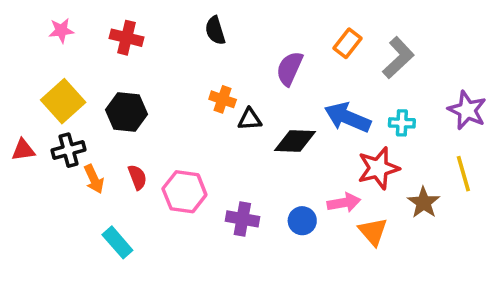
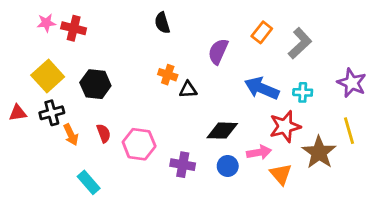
red cross: (126, 38) -> (74, 28), moved
black diamond: (295, 141) -> (222, 131), moved
brown star: (424, 203) -> (319, 152), size x1.4

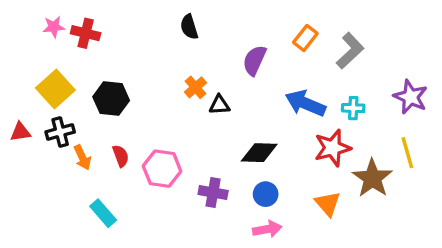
orange cross: (168, 75) -> (196, 87), turned 30
pink arrow: (259, 152) -> (267, 229), moved

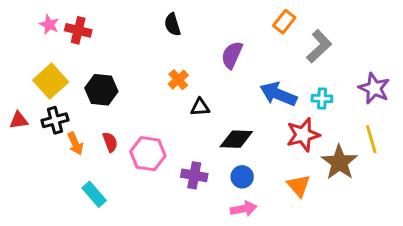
pink star: (54, 27) -> (49, 25), turned 30
orange rectangle: (305, 38) -> (284, 22), moved
black triangle: (219, 105) -> (200, 107), moved

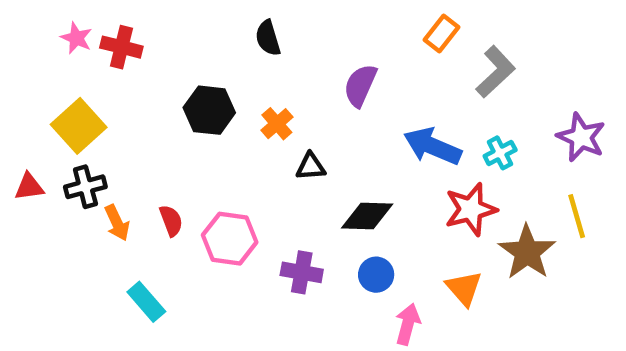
black hexagon: (101, 90) -> (209, 110), moved
cyan cross: (322, 98) -> (500, 153), turned -30
pink arrow: (244, 209) -> (408, 324), moved, turned -65

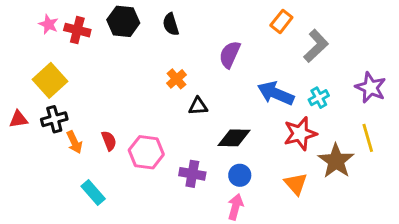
black hexagon: (209, 110) -> (123, 21), moved
pink arrow: (408, 324) -> (235, 207), moved

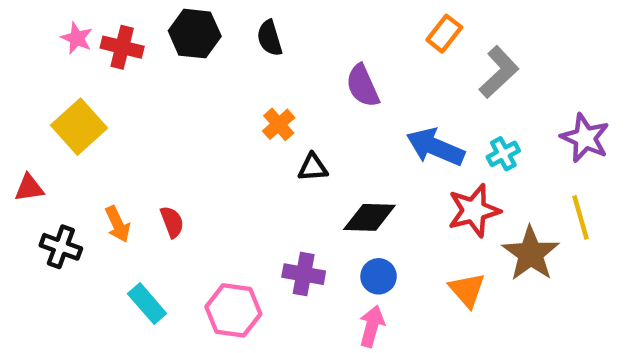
purple semicircle: (230, 54) -> (363, 86), turned -48
black cross: (54, 119) -> (61, 247), moved, turned 35
pink hexagon: (146, 152) -> (233, 310), moved

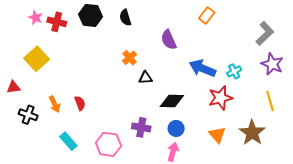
gray L-shape: (499, 72) -> (265, 33), moved
brown star: (531, 254) -> (252, 133), moved

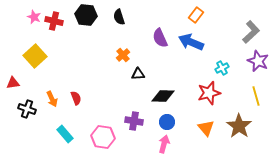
blue arrow: (202, 68) -> (191, 42), moved

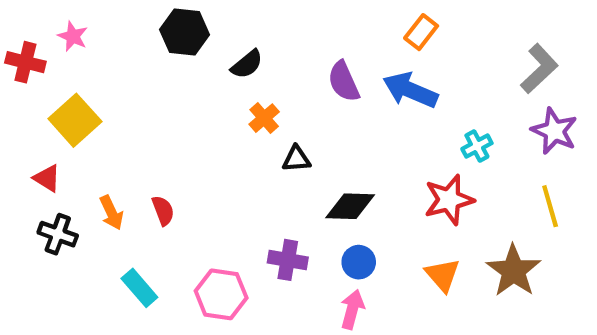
black semicircle: (119, 17) -> (247, 64), moved, turned -112
red cross: (54, 21) -> (25, 62), moved
red triangle: (13, 83) -> (47, 178), moved, turned 40

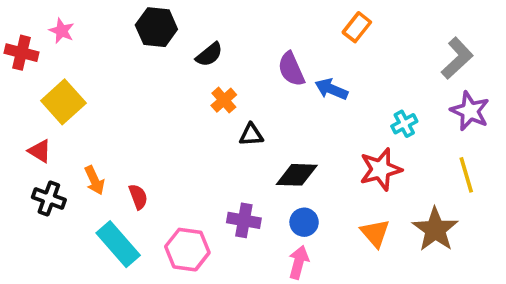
blue arrow: (410, 90) -> (331, 89), moved, size x0.7
red semicircle: (163, 210) -> (138, 197), moved
cyan rectangle: (139, 288) -> (118, 244), size x1.4

